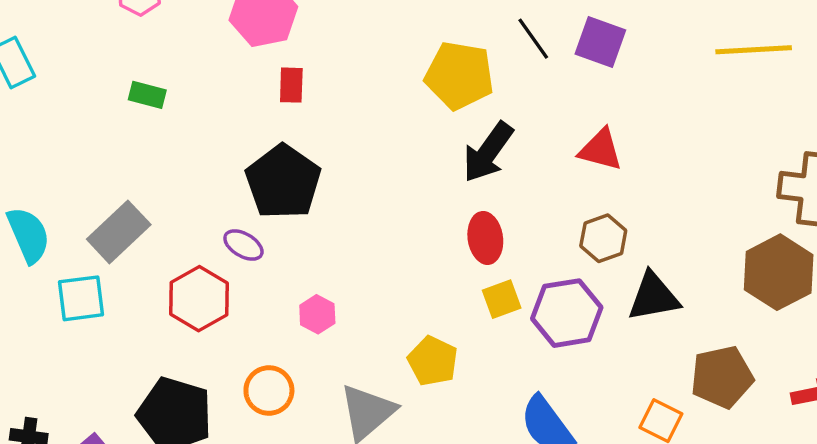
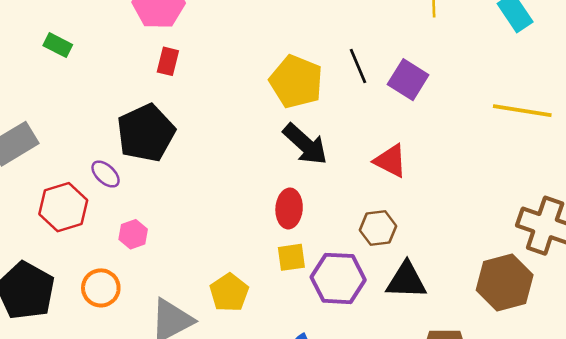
black arrow: (488, 152) -> (305, 144), turned -96
pink hexagon: (317, 314) -> (133, 234), moved

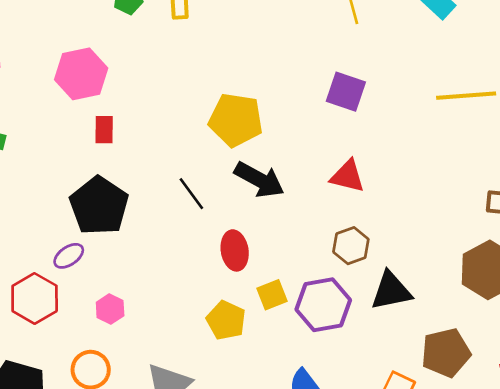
black line: (358, 66) -> (191, 194), moved
purple ellipse: (106, 174) -> (69, 256), turned -64
red ellipse: (289, 208) -> (235, 250), moved
yellow pentagon: (229, 293) -> (226, 320), moved

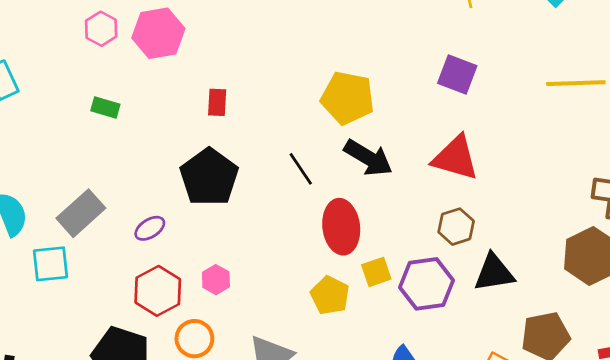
pink hexagon: (81, 74) -> (158, 33), moved
red triangle: (348, 176) -> (456, 158), size x1.4
red ellipse: (235, 250) -> (341, 227), size x1.4
purple ellipse: (69, 256) -> (150, 228), moved
red hexagon: (35, 298) -> (158, 291), moved

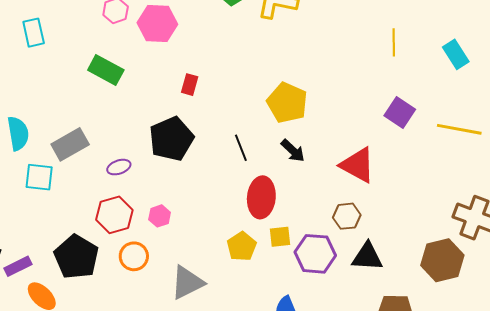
purple square: (457, 74) -> (400, 113), moved
green rectangle: (105, 108) -> (106, 70), size x1.6
black arrow: (368, 158) -> (293, 151), size x0.7

